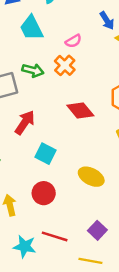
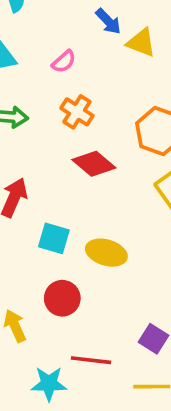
orange cross: (65, 65) -> (77, 112), moved
yellow ellipse: (91, 177) -> (106, 253), moved

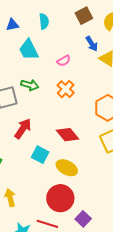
red diamond: (94, 164) -> (67, 135), moved
red circle: (62, 298) -> (60, 198), moved, size x1.4

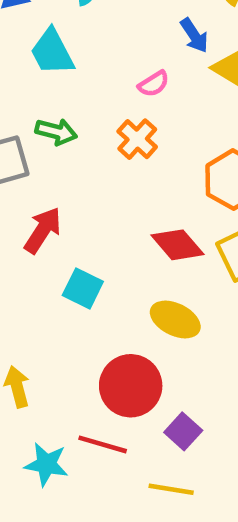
pink semicircle: (64, 61) -> (154, 84), moved
red diamond: (67, 135) -> (177, 245), moved
yellow ellipse: (67, 168) -> (175, 319), moved

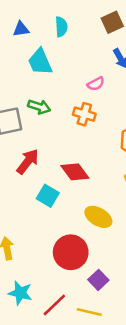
orange cross: (137, 139) -> (84, 114), turned -30
red diamond: (177, 245) -> (75, 172), moved
red line: (103, 444) -> (54, 305), moved, turned -64

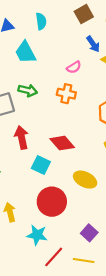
red arrow: (28, 162) -> (22, 137), turned -45
red circle: (71, 252) -> (52, 202), moved
cyan star: (20, 293) -> (37, 235), moved

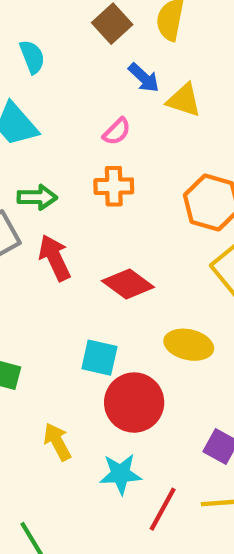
red arrow: (22, 137) -> (55, 258), moved
cyan square: (41, 165) -> (99, 358), moved

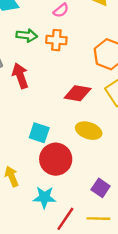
green arrow: (37, 197) -> (27, 35), moved
red diamond: (128, 284) -> (78, 93), moved, turned -32

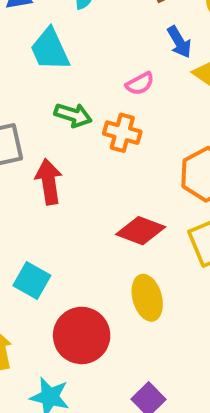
yellow ellipse: (89, 131) -> (147, 298), turned 45
cyan square: (39, 133) -> (32, 280), moved

